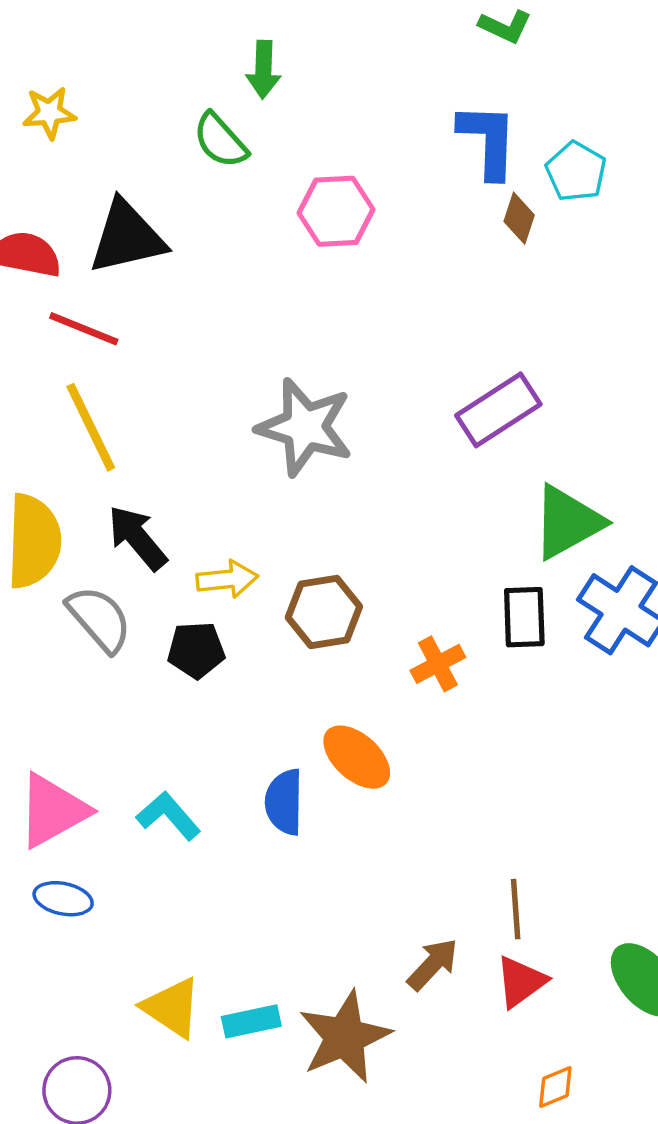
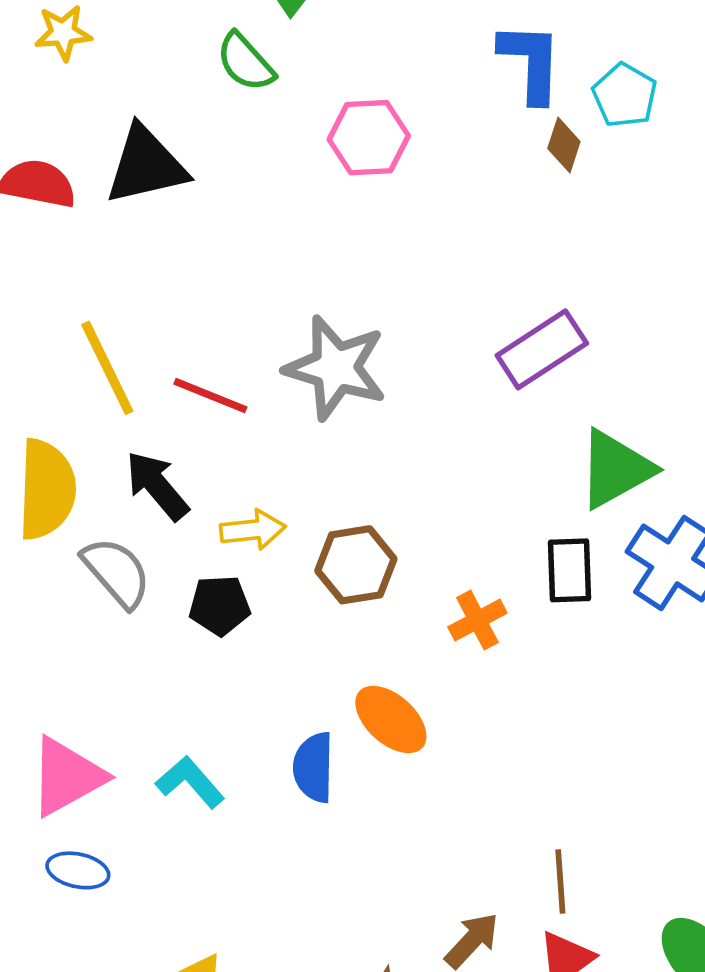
red line: (84, 329) -> (210, 395), moved

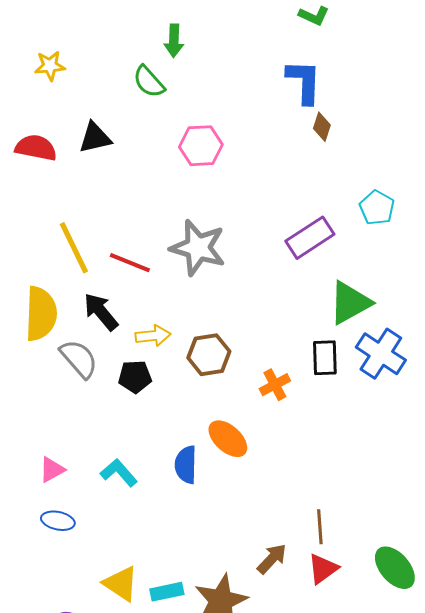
cyan pentagon: (625, 95) -> (377, 208), moved
pink hexagon: (369, 138) -> (201, 146), moved
black triangle: (146, 165) -> (95, 138), size x0.7
pink triangle: (67, 777) -> (52, 470), size x0.6

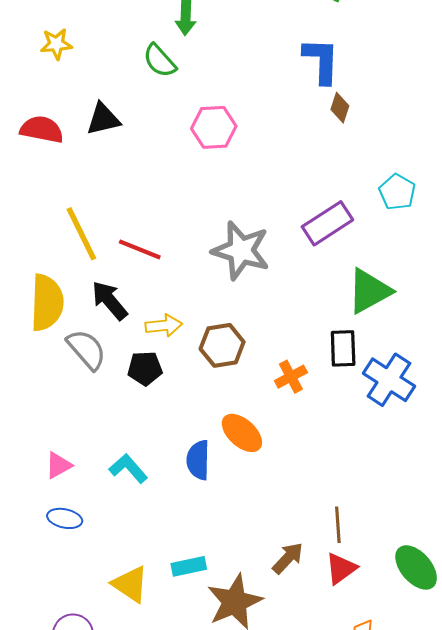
gray star: (198, 248) -> (241, 250), moved
blue cross: (381, 354) -> (389, 380), moved
cyan rectangle: (167, 592) -> (189, 566), moved

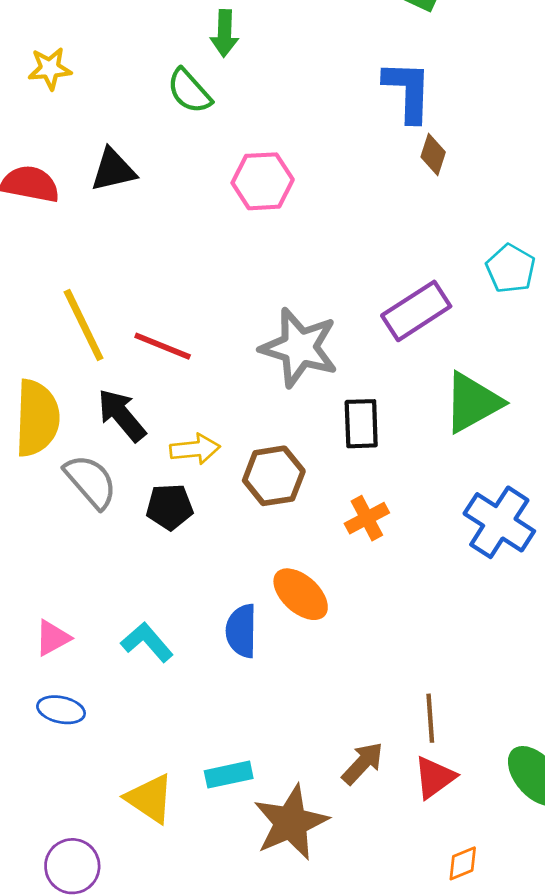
black rectangle: (343, 348) -> (361, 424), moved

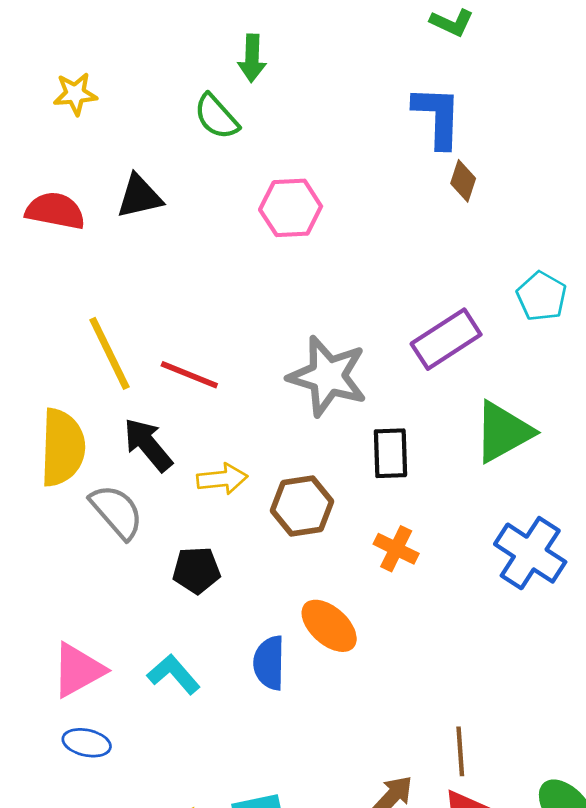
black pentagon: (170, 507) -> (196, 570), moved
orange cross: (367, 518) -> (396, 549), turned -36
pink triangle: (53, 638) -> (78, 670), size x1.5

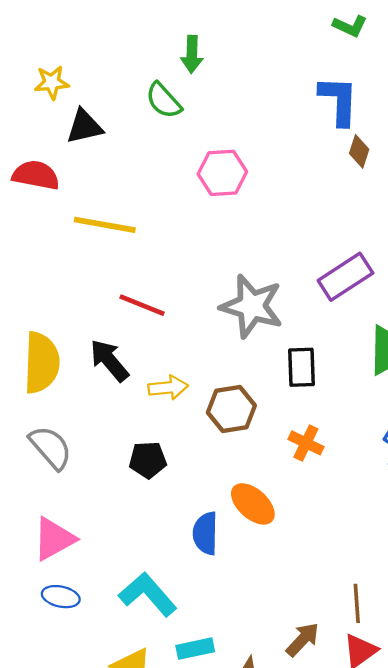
black triangle: (139, 197) -> (84, 127), moved
yellow line: (109, 353) -> (105, 225), moved, turned -54
gray semicircle: (117, 512) -> (51, 447), moved
cyan L-shape: (174, 674) -> (148, 594), moved, size x1.4

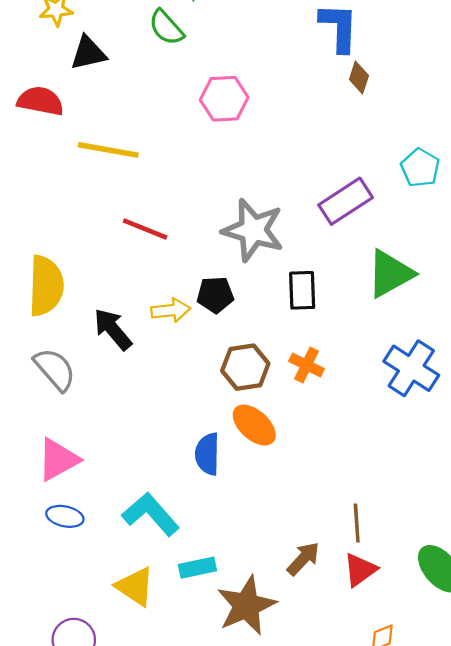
black arrow: (109, 360) -> (113, 329), moved
brown hexagon: (231, 409) -> (245, 367), moved
black pentagon: (148, 460) -> (215, 295), moved

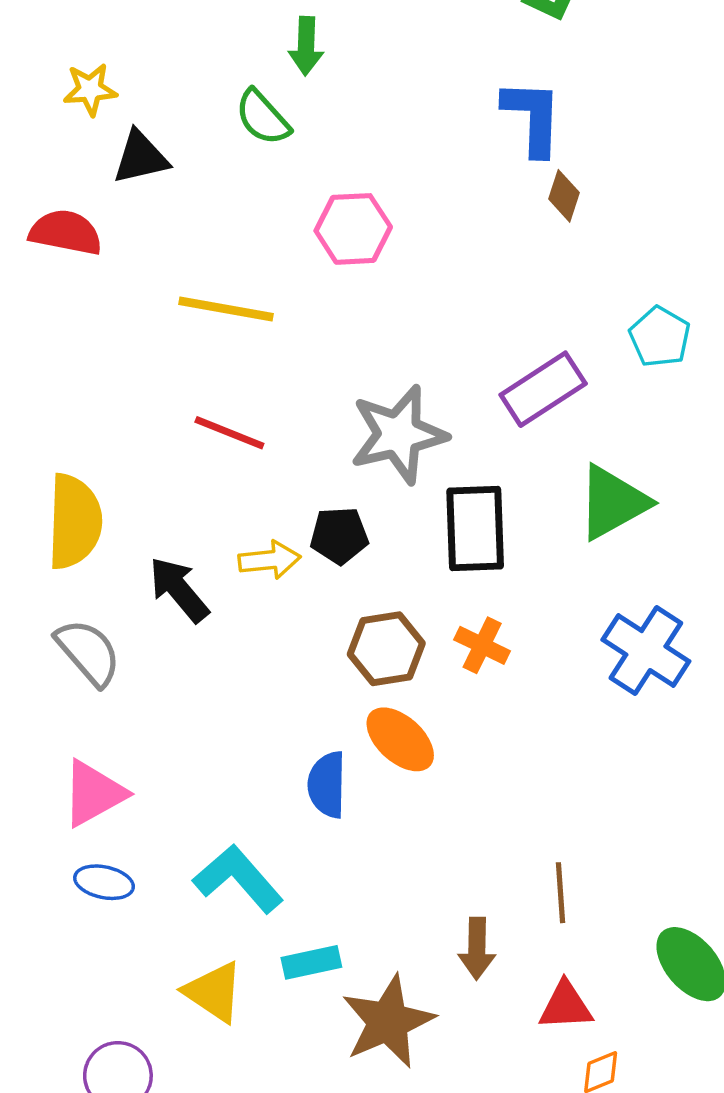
yellow line: (108, 150) -> (226, 309), moved
gray star: (253, 230) -> (398, 434), turned -30
black rectangle: (302, 290) -> (475, 529), size x1.4
brown arrow: (303, 559) -> (477, 948), turned 138
red triangle: (360, 570) -> (566, 1006), moved, turned 33

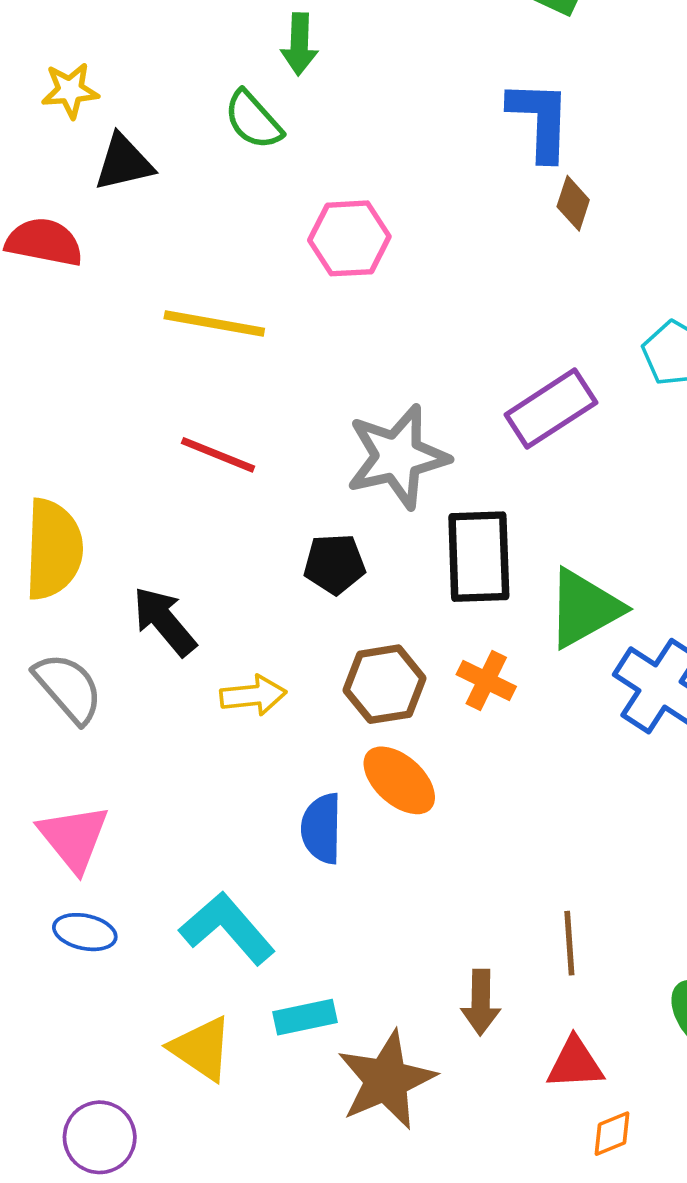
green triangle: (613, 502) -> (584, 608), moved
yellow arrow: (270, 560) -> (253, 695), moved
pink triangle: (94, 793) -> (74, 838), turned -40

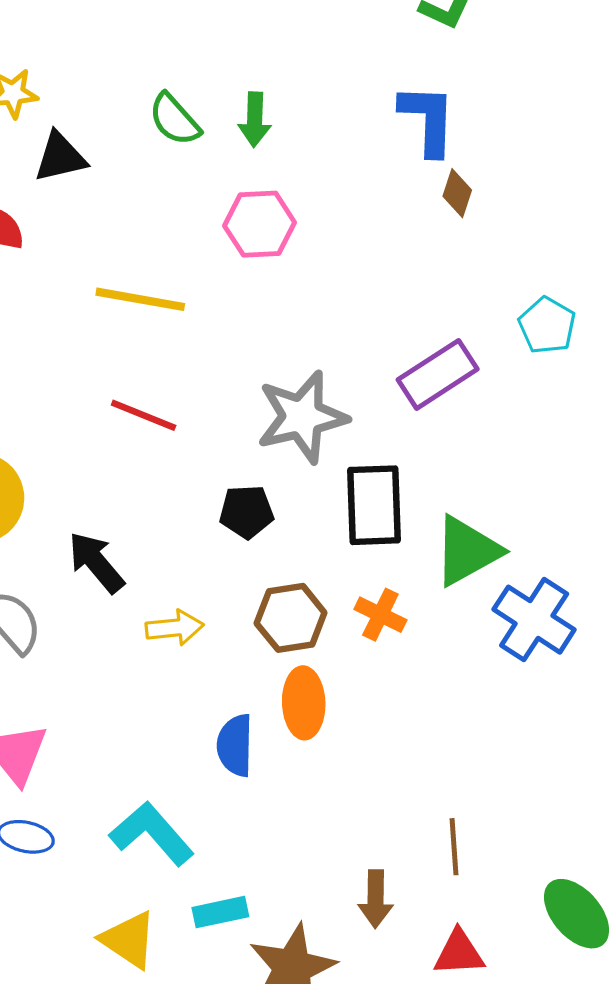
green arrow: (299, 44) -> (255, 120), moved
orange ellipse: (399, 780) -> (304, 703), turned 46

